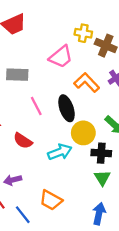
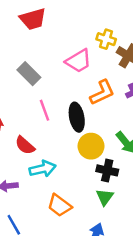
gray rectangle: (17, 75) -> (29, 74), turned 35
orange L-shape: (87, 83) -> (102, 93), turned 100
cyan arrow: (60, 152) -> (42, 169), moved
orange trapezoid: (51, 200) -> (59, 205), moved

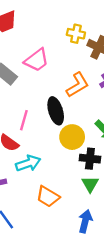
pink trapezoid: (78, 61) -> (37, 60), moved
pink line: (45, 110) -> (24, 120), moved, turned 42

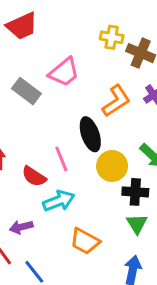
pink line: (24, 120) -> (61, 159), moved, turned -36

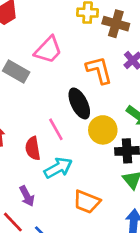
orange L-shape: (116, 101) -> (99, 70), turned -64
red semicircle: (34, 176) -> (33, 148), turned 55
purple arrow: (21, 227) -> (27, 196), turned -96

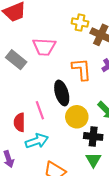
pink trapezoid: (48, 50) -> (44, 47), turned 40

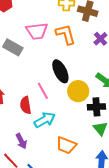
orange L-shape: (82, 69) -> (66, 34), moved

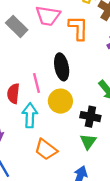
yellow circle: (78, 91) -> (60, 101), moved
cyan arrow: (45, 120) -> (30, 115), turned -75

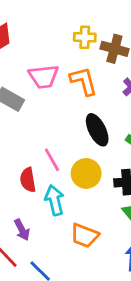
black ellipse: (62, 67) -> (97, 130), moved

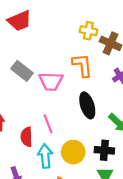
pink trapezoid: (44, 77) -> (51, 81), moved
yellow circle: (86, 173) -> (73, 152), moved

